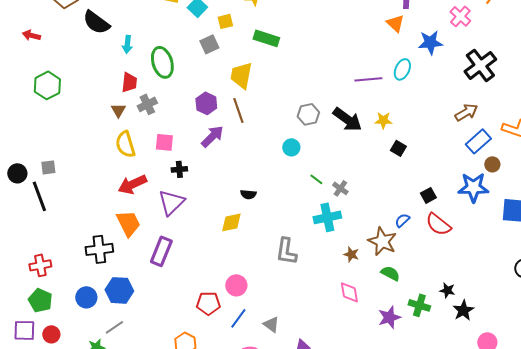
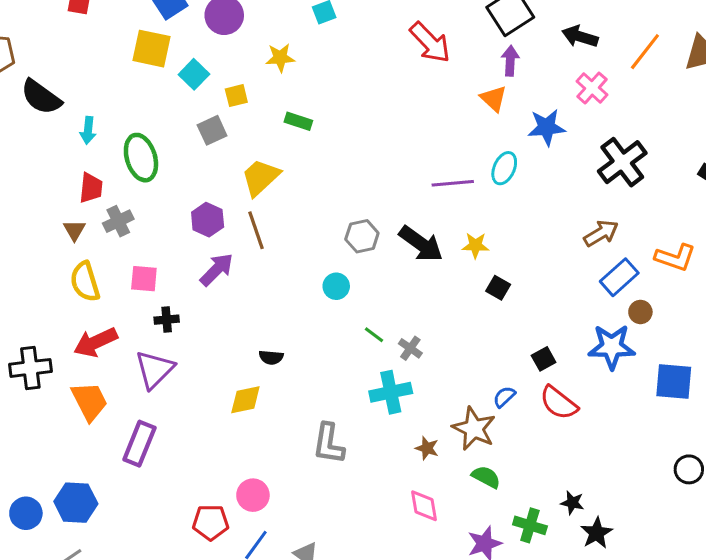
green rectangle: (266, 38) -> (298, 121), size x0.7
yellow trapezoid: (241, 75) -> (261, 177), turned 36
black cross: (99, 249) -> (30, 368), moved

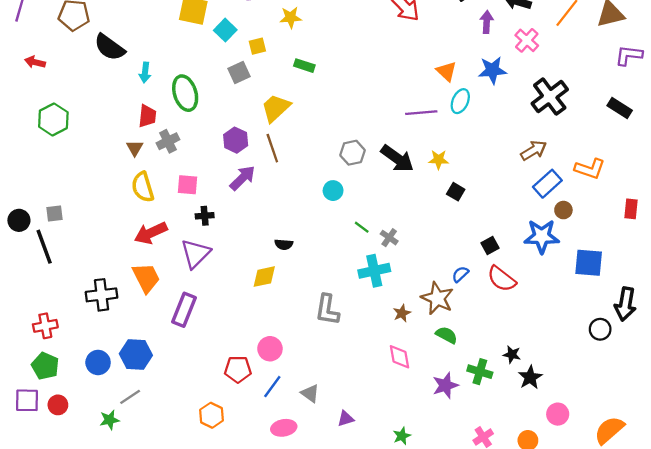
purple arrow: (510, 61) -> (487, 22), moved
orange triangle: (494, 99) -> (447, 71), moved
black cross: (30, 368) -> (101, 295), moved
brown star: (427, 448) -> (402, 313), turned 30

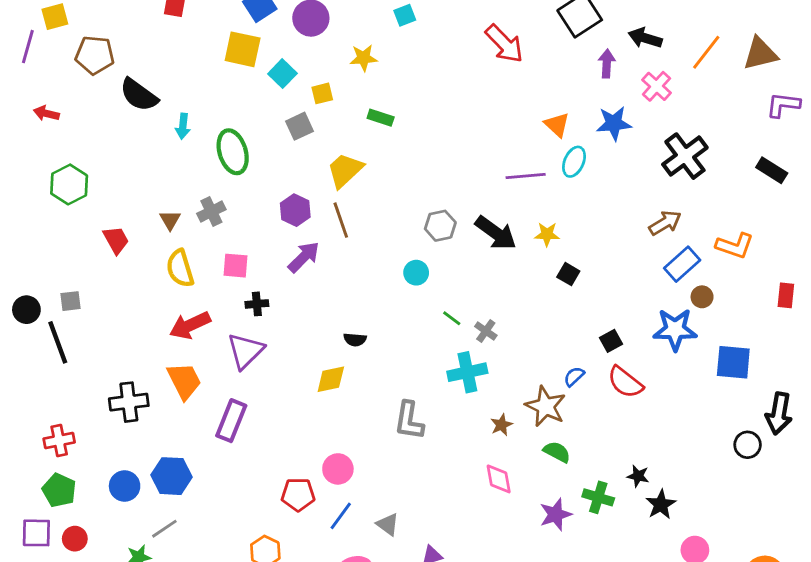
red trapezoid: (147, 116) -> (116, 240), moved, turned -35

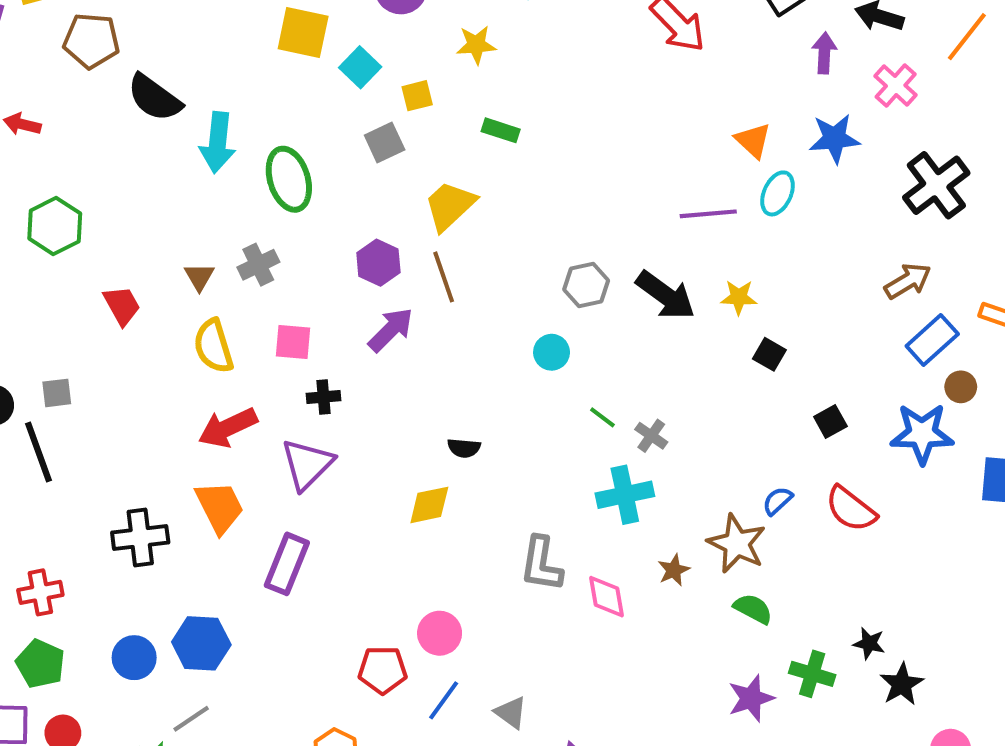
cyan arrow: (183, 126) -> (218, 143), size x1.6
black square: (611, 341) -> (830, 421), moved
pink diamond: (499, 479) -> (606, 597), moved

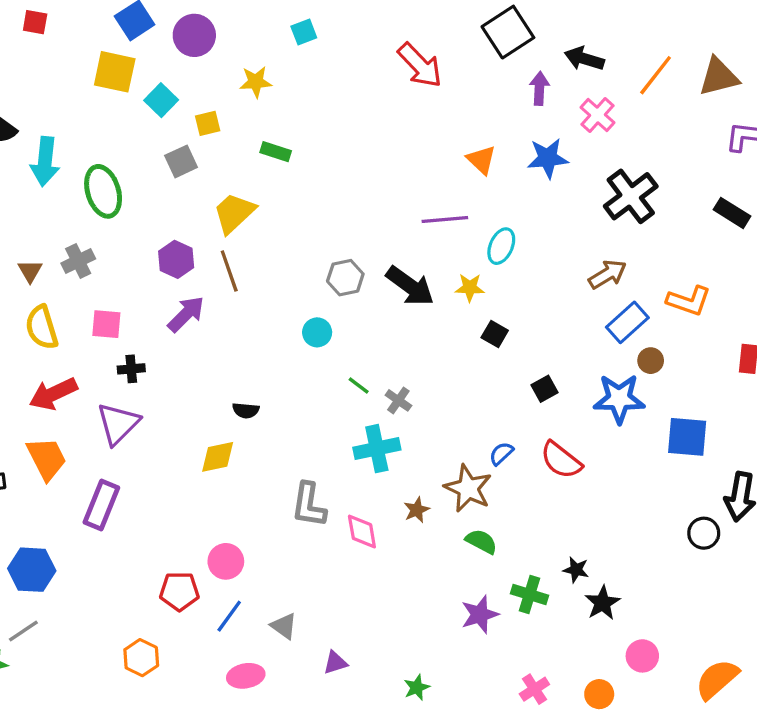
cyan ellipse: (778, 193) -> (501, 246), moved

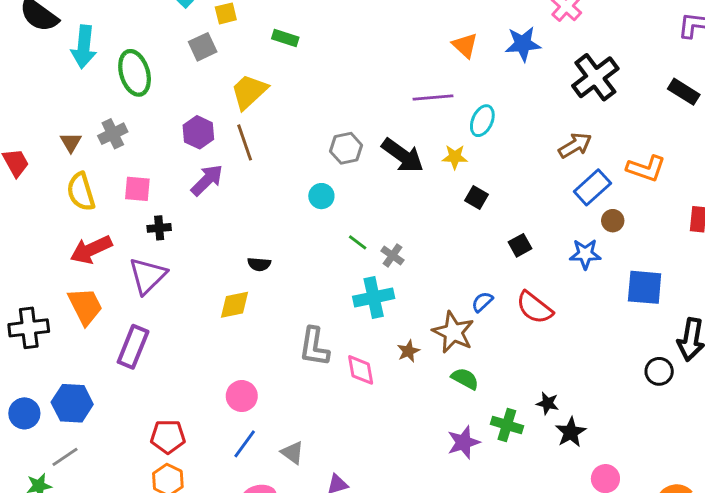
blue star: (619, 399) -> (585, 254), size x0.7
red pentagon: (179, 591) -> (168, 437), moved

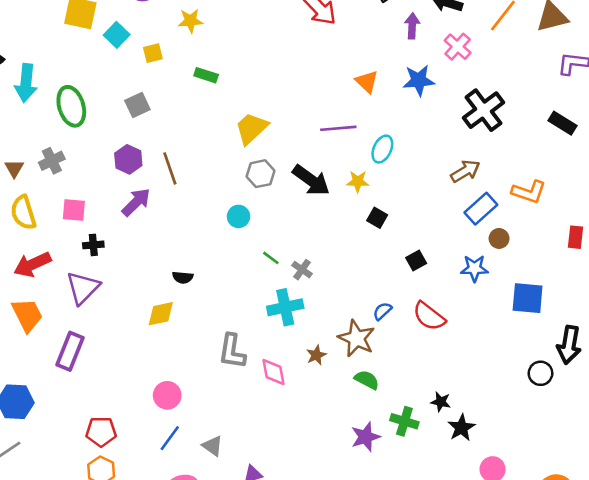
gray square: (203, 47) -> (137, 105), moved
yellow trapezoid: (249, 92) -> (251, 128), moved

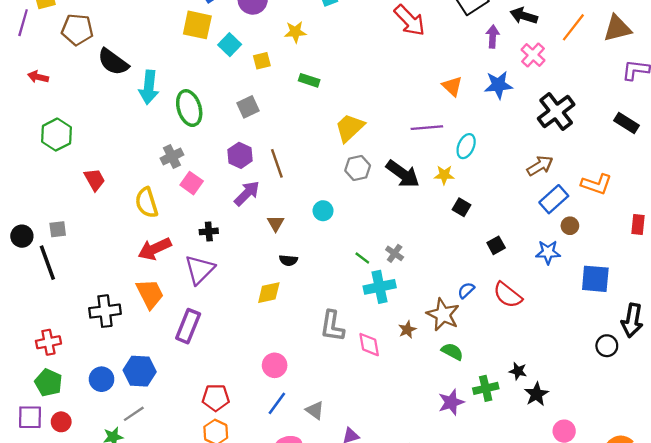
brown triangle: (14, 168) -> (276, 223), moved
pink square: (74, 210) -> (192, 183), moved, turned 30
cyan circle: (238, 216) -> (323, 211), moved
green line: (271, 258) -> (362, 258), moved
green cross: (404, 421) -> (486, 388), turned -30

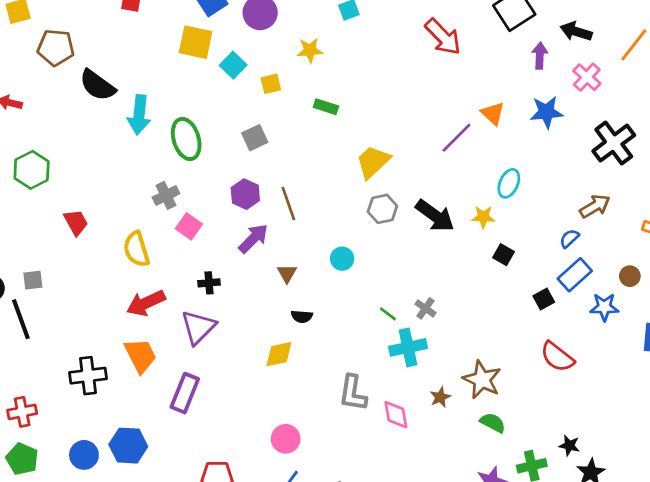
purple line: (427, 128) -> (456, 138), moved, turned -40
blue rectangle: (554, 199) -> (575, 275), moved
blue semicircle: (466, 290) -> (569, 238), moved

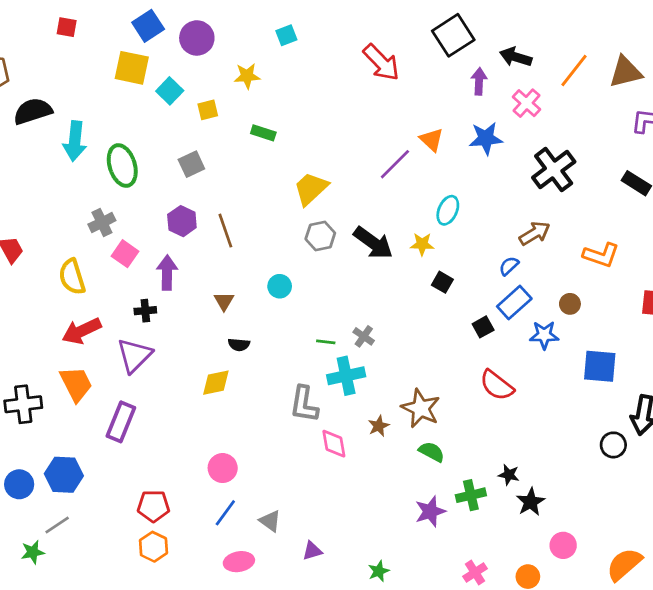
black semicircle: (97, 85) -> (33, 111), turned 126
purple arrow: (253, 238) -> (167, 273), moved, turned -44
green line: (388, 314) -> (326, 342), turned -30
gray L-shape: (353, 393) -> (304, 404), moved

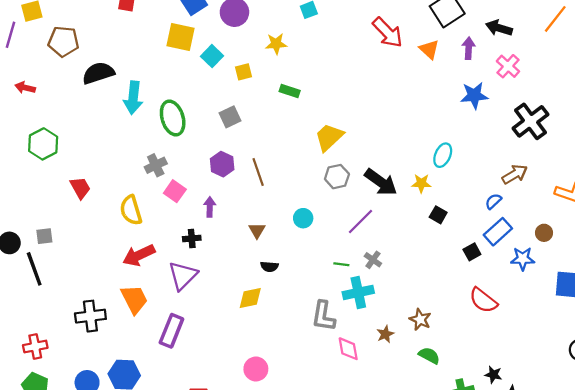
orange line: (574, 71) -> (555, 19), moved
orange triangle: (432, 140) -> (429, 49), moved
purple line: (395, 164) -> (361, 222), moved
purple arrow: (167, 273) -> (210, 207), size x0.7
brown star: (421, 408) -> (420, 319), size x0.7

